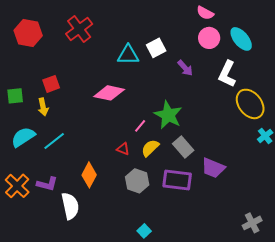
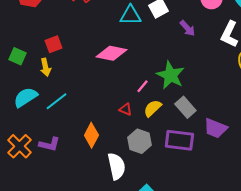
green square: (15, 96) -> (17, 56), turned 30
white semicircle: (70, 206) -> (116, 166), moved

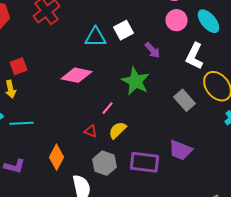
green star: (170, 75) -> (136, 81), moved
cyan line: (56, 101) -> (22, 123), turned 35
gray rectangle: (185, 107) -> (184, 100), moved

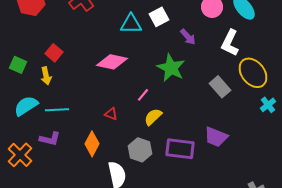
red square: (18, 66) -> (54, 53), turned -30
red triangle: (90, 131) -> (111, 114), moved
purple L-shape: (14, 166) -> (50, 139), moved

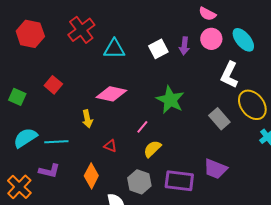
cyan triangle: (131, 24) -> (114, 49), moved
purple arrow: (188, 37) -> (184, 46), moved, turned 48
yellow arrow: (46, 76) -> (87, 119), moved

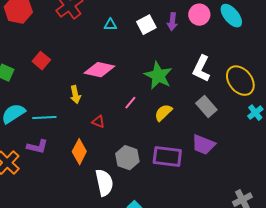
cyan triangle: (114, 49) -> (110, 25), moved, size x0.6
white L-shape: (229, 75) -> (201, 69), moved
gray rectangle: (219, 119) -> (206, 107), moved
yellow semicircle: (152, 149) -> (163, 113), moved

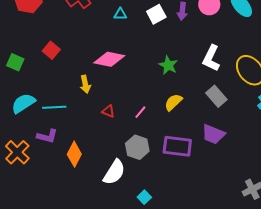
green star: (158, 76) -> (168, 65), size x0.7
pink line: (130, 103) -> (140, 112), moved
orange diamond: (79, 152) -> (74, 154), moved
white semicircle: (104, 183) -> (114, 172), turned 44

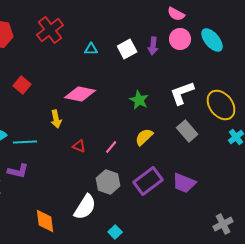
white L-shape: (211, 58) -> (182, 93), turned 44
purple trapezoid: (213, 134) -> (184, 183), moved
purple rectangle: (177, 146) -> (148, 181), turned -44
orange diamond: (74, 154) -> (45, 221), moved, turned -35

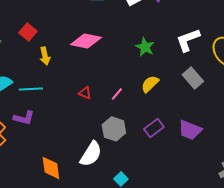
yellow arrow: (56, 119) -> (45, 56), moved
purple rectangle: (148, 181) -> (154, 128), size x0.7

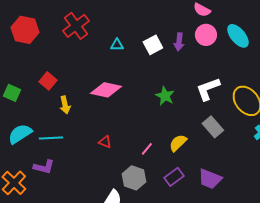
yellow semicircle: (150, 84) -> (178, 143), moved
pink line: (117, 94) -> (147, 149), moved

